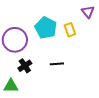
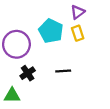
purple triangle: (88, 12) -> (78, 12), moved, turned 32

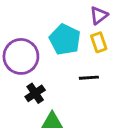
black line: (63, 71) -> (89, 78), moved
green triangle: (12, 95) -> (52, 122), moved

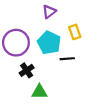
purple triangle: (99, 15) -> (49, 12), moved
cyan pentagon: (65, 39) -> (49, 43), moved

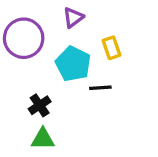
purple circle: (16, 43) -> (24, 38), moved
green triangle: (39, 92) -> (43, 139), moved

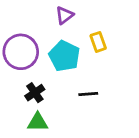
purple circle: (24, 38) -> (21, 52), moved
black line: (100, 88) -> (88, 94), moved

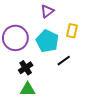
yellow rectangle: (98, 42) -> (72, 31), turned 32
black line: (88, 94) -> (64, 61), moved, turned -32

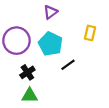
yellow rectangle: (72, 31) -> (90, 33), moved

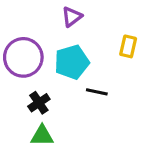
cyan pentagon: (50, 44) -> (72, 62), turned 30
black line: (68, 65) -> (97, 92), turned 48

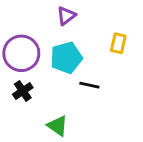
black cross: (39, 103) -> (23, 91), moved
green triangle: (42, 136) -> (58, 126), moved, turned 35

